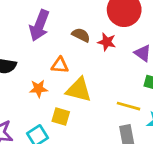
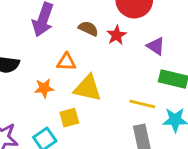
red star: (107, 42) -> (117, 35), turned 30
yellow square: (61, 117) -> (69, 118), turned -30

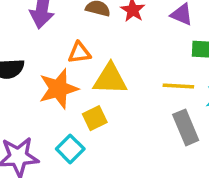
orange star: (44, 88) -> (58, 89), size x1.6

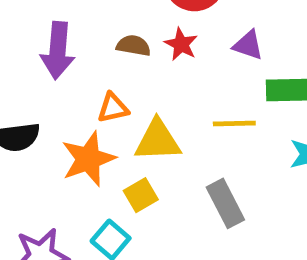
yellow line: (178, 86) -> (234, 123), moved
gray rectangle: (186, 127) -> (225, 203), moved

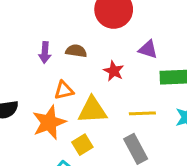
red star: (181, 44) -> (114, 71), moved
purple arrow: (58, 50) -> (45, 52), moved, size x0.6
yellow line: (234, 123) -> (142, 113), moved

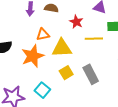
yellow line: (142, 113) -> (94, 39), moved
yellow square: (82, 145) -> (66, 73), moved

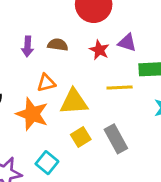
red star: (76, 22) -> (99, 50), moved
orange star: (33, 56) -> (32, 114), turned -30

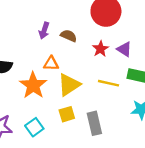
yellow triangle: (74, 102) -> (69, 85), turned -45

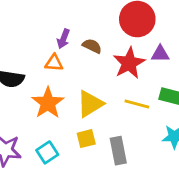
red star: (100, 49) -> (129, 63), size x1.6
purple triangle: (124, 49) -> (160, 54), moved, turned -35
orange triangle: (51, 64) -> (54, 63), moved

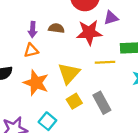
red star: (129, 63) -> (89, 33), turned -30

